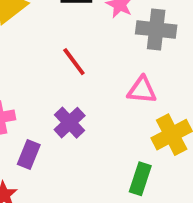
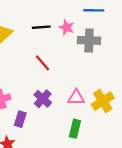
pink triangle: (142, 90) -> (76, 97), moved
green rectangle: (140, 179) -> (75, 129), moved

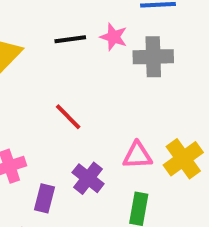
red line: (43, 63) -> (68, 117), moved
purple cross: (43, 99) -> (88, 178), moved

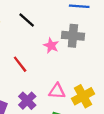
pink star: (114, 37) -> (51, 46), moved
black line: (70, 39) -> (27, 20), turned 42

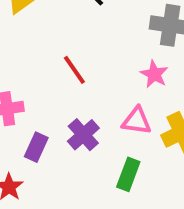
pink star: (51, 46) -> (154, 74), moved

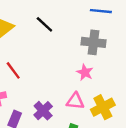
red line: (74, 70) -> (13, 70), moved

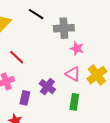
gray cross: (93, 42) -> (64, 28), moved
pink triangle: (75, 101) -> (73, 74), turned 35

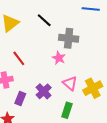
pink star: (77, 48) -> (59, 58), moved

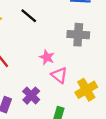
gray cross: (69, 38) -> (78, 35), moved
pink triangle: (70, 83) -> (59, 75), moved

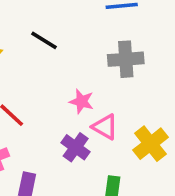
purple cross: (31, 96) -> (76, 147), moved

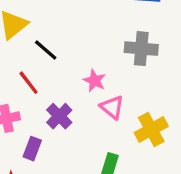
black line: (44, 40) -> (46, 50), moved
purple cross: (76, 147) -> (59, 116), moved

